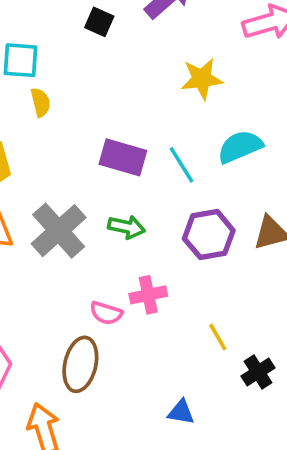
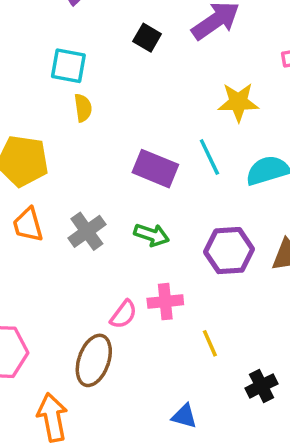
cyan line: (181, 165) -> (209, 157), moved
gray cross: (59, 231) -> (87, 231), size x0.7
pink semicircle: (106, 313) -> (123, 314), turned -76
yellow line: (218, 337) -> (210, 343), moved

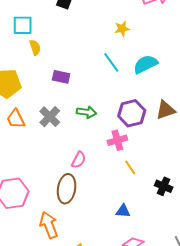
yellow star: (238, 102) -> (122, 29), size x0.7
purple rectangle: (155, 169) -> (61, 77), moved, size x0.7
pink cross: (165, 302) -> (117, 140), moved
black cross: (261, 386) -> (164, 186), turned -30

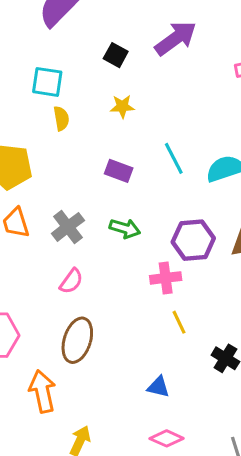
yellow star: (122, 29) -> (122, 106), moved
purple rectangle: (61, 77) -> (119, 171), moved
pink semicircle: (79, 160) -> (71, 281), moved

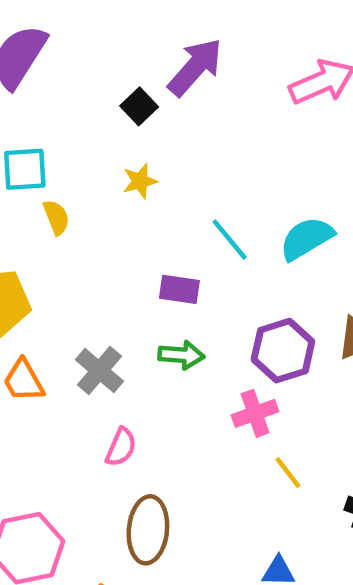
black square: (116, 55) -> (139, 106), moved, turned 30
purple rectangle: (119, 171) -> (179, 289), moved

